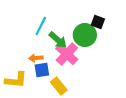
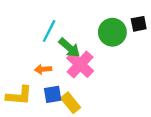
black square: (98, 22) -> (139, 24), moved, turned -32
green circle: (85, 35) -> (112, 32), moved
blue square: (42, 70) -> (53, 94), moved

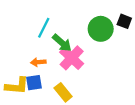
black square: (139, 24) -> (124, 21), turned 32
blue square: (53, 94) -> (34, 83), moved

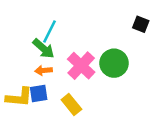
green circle: (101, 29) -> (114, 63), moved
green arrow: (62, 43) -> (43, 49), moved

